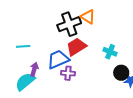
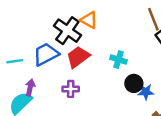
black cross: (69, 24) -> (67, 31), turned -30
blue trapezoid: (58, 59) -> (46, 54), moved

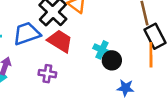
red trapezoid: (78, 57) -> (60, 41), turned 60
black circle: (134, 83) -> (112, 60), moved

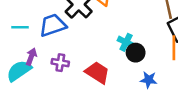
red trapezoid: (60, 41) -> (97, 72), moved
purple cross: (47, 74) -> (60, 63), moved

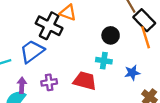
cyan cross: (126, 42) -> (104, 61), moved
black circle: (136, 53) -> (111, 35), moved

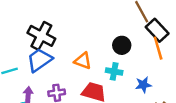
orange triangle: (68, 13) -> (83, 61), moved
black cross: (49, 26) -> (41, 36), moved

